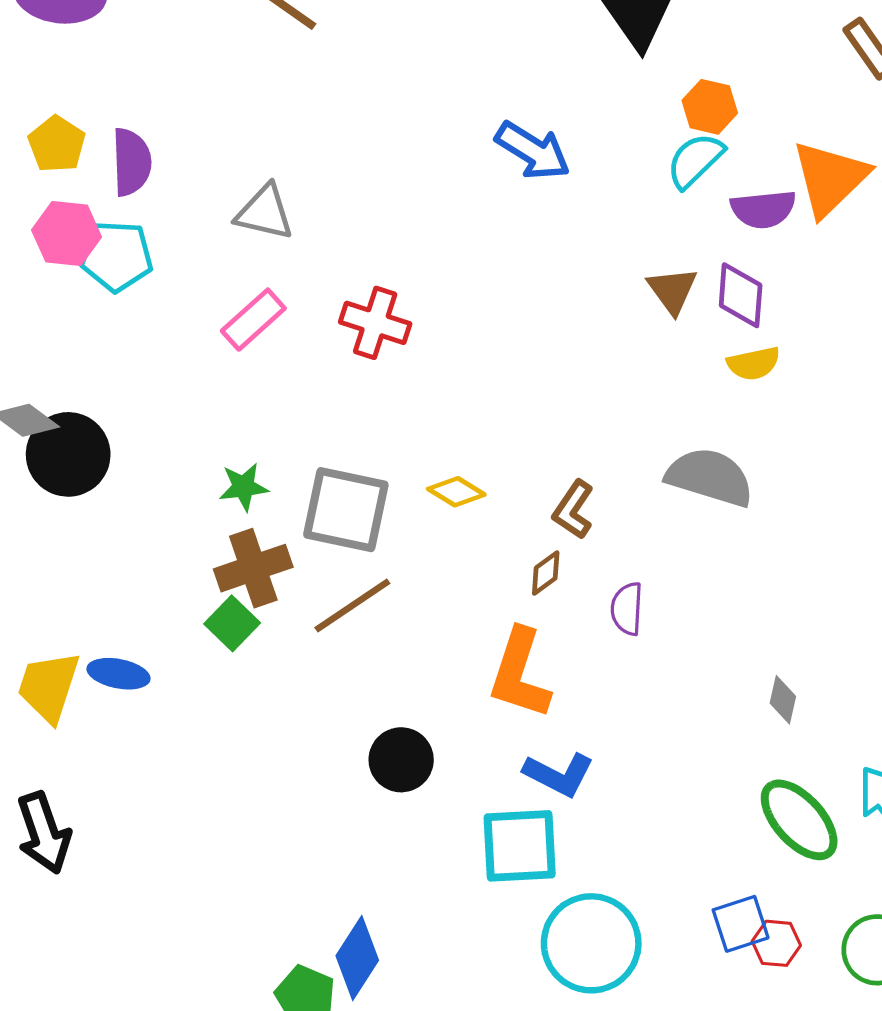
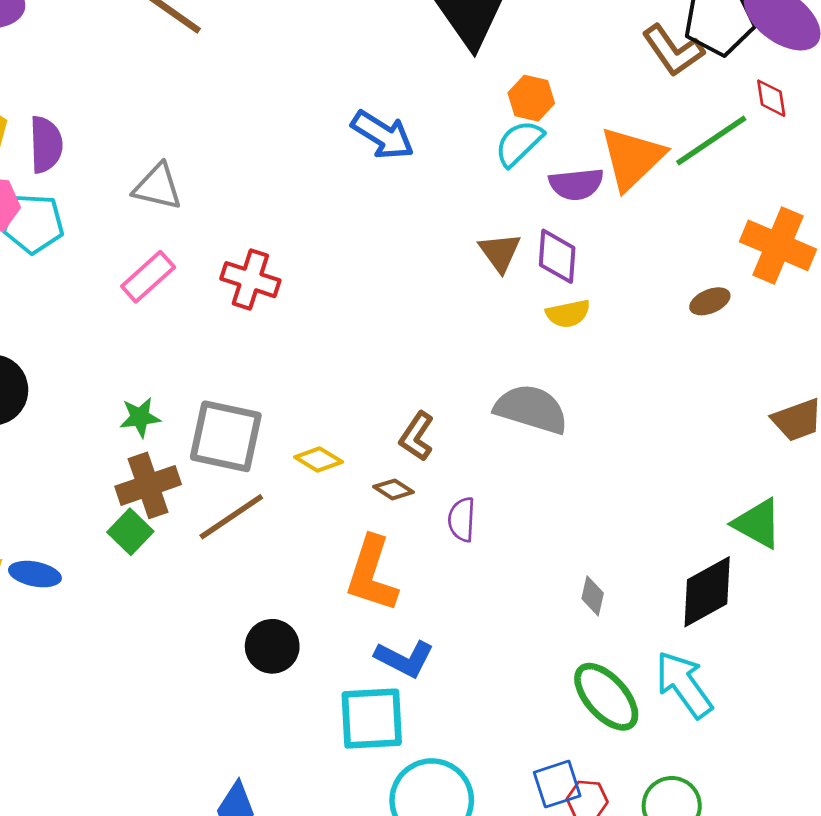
yellow diamond: (456, 492) -> (319, 459), moved
brown diamond: (546, 573) -> (394, 489), turned 69

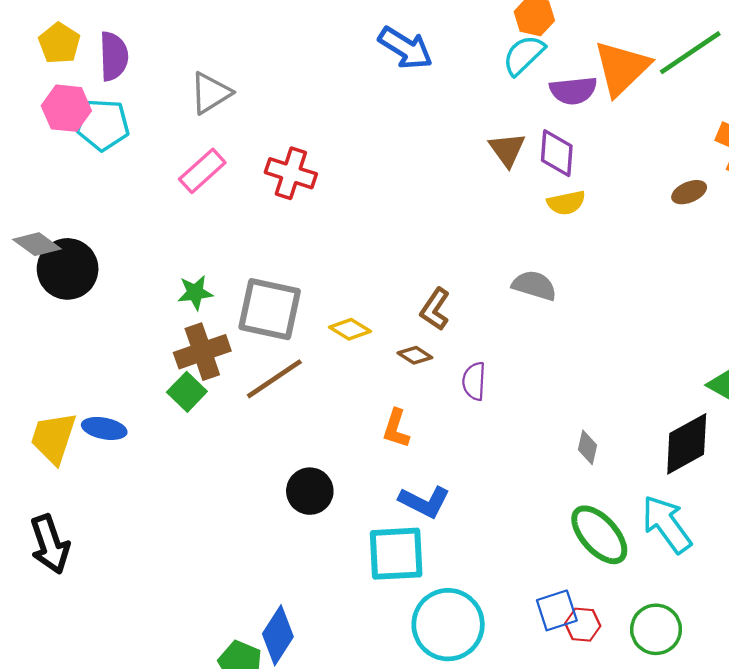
gray triangle: (158, 187) -> (211, 93), turned -45
gray semicircle: (531, 409) -> (534, 285), size x0.7
orange L-shape: (372, 574) -> (396, 428), size x0.6

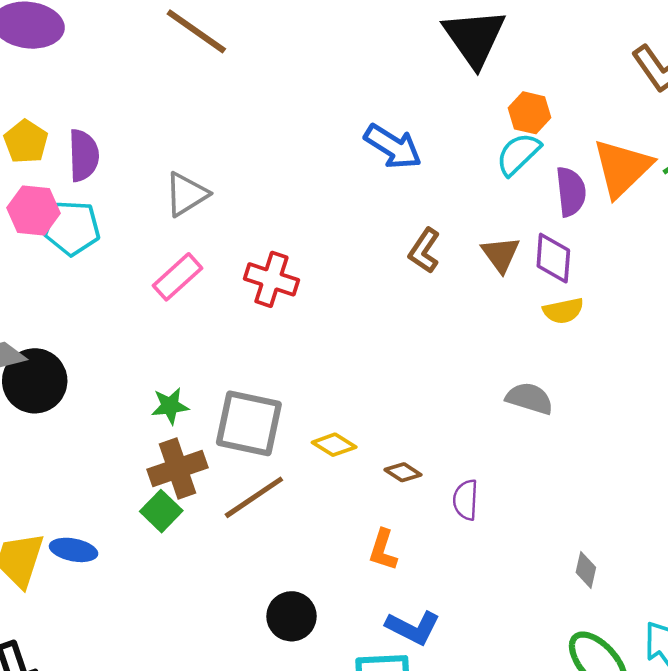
purple semicircle: (573, 91) -> (571, 192), turned -90
brown L-shape: (435, 309) -> (424, 251), moved

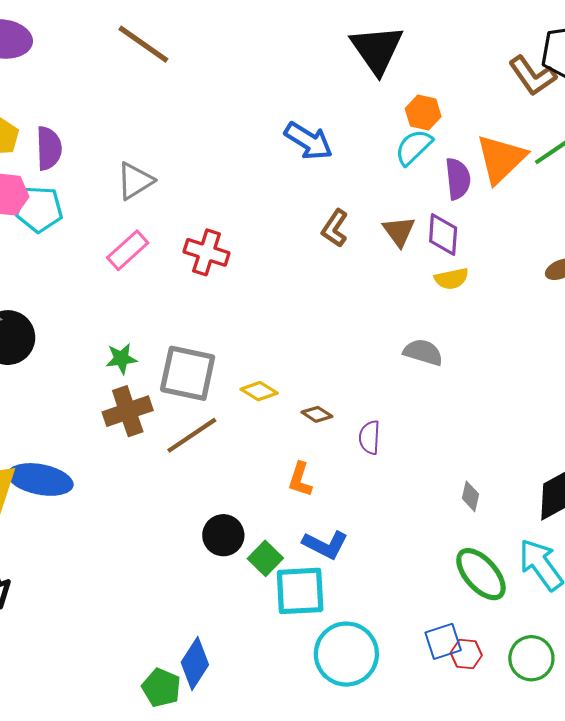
green square: (161, 511) -> (265, 558), moved
blue ellipse: (74, 550) -> (40, 479), size x1.6

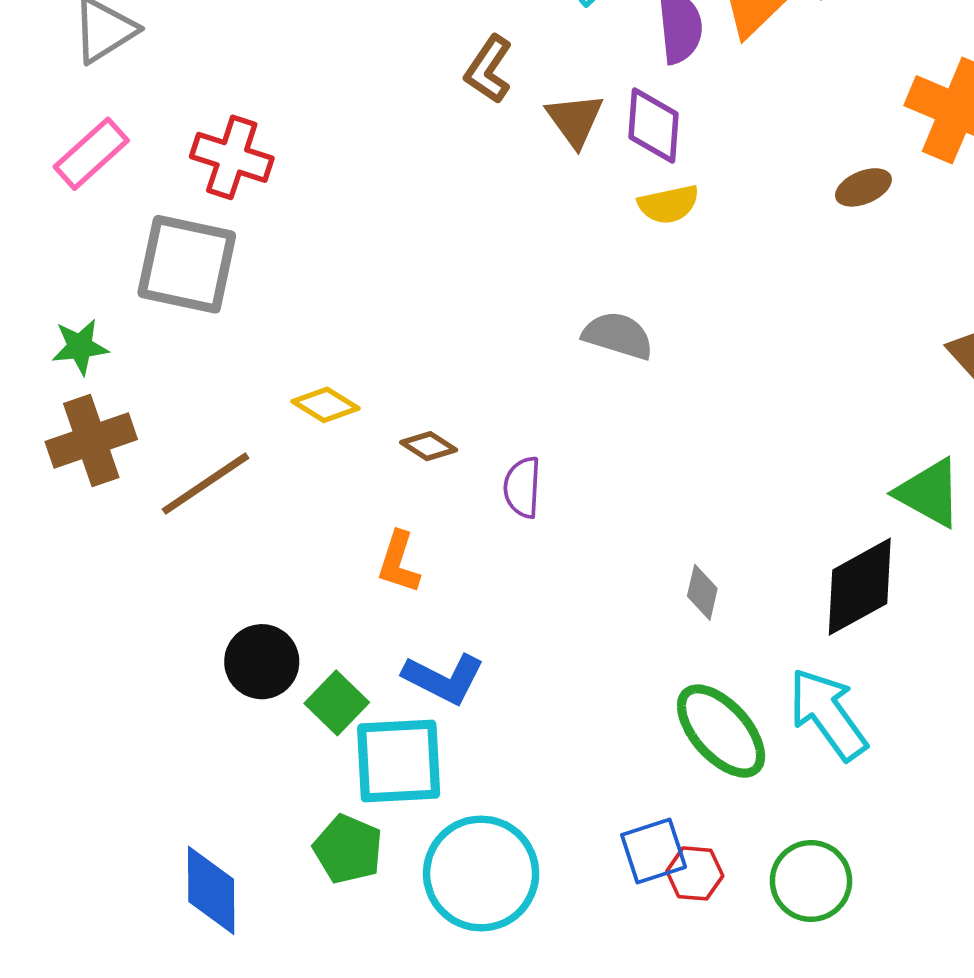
brown L-shape: (335, 228) -> (489, 69), moved
gray square: (188, 373) -> (187, 264), moved
blue diamond: (195, 664) -> (211, 890), turned -33
green pentagon: (161, 688) -> (348, 849), moved

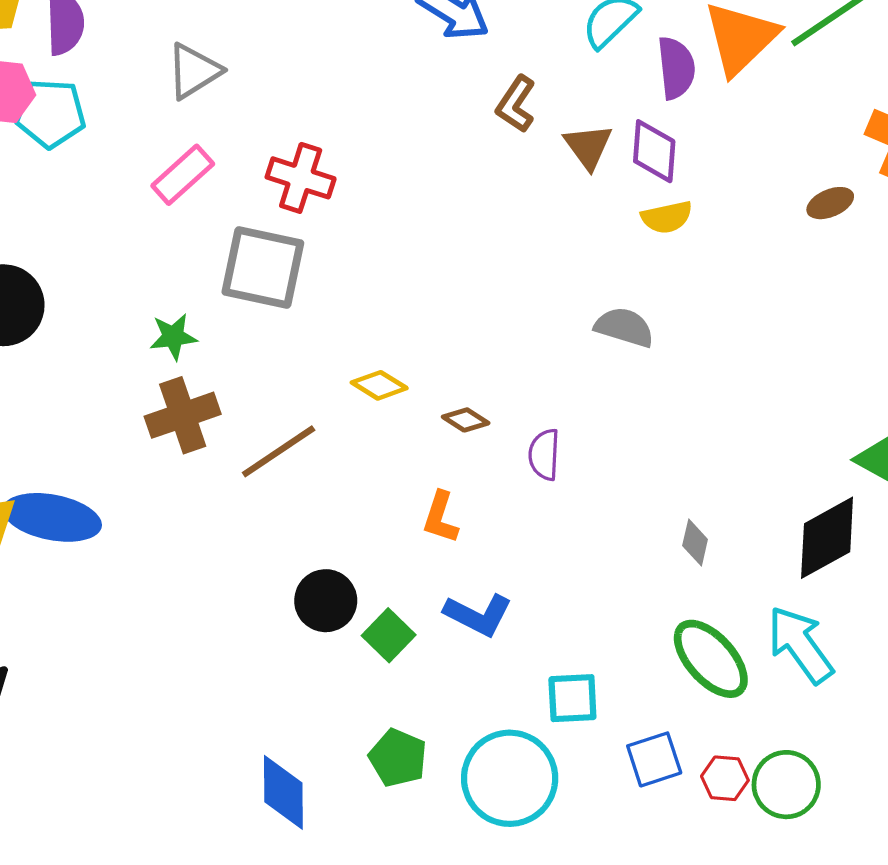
cyan square: (399, 761) -> (572, 698), moved, size x0.7
red hexagon: (695, 873) -> (725, 778), moved

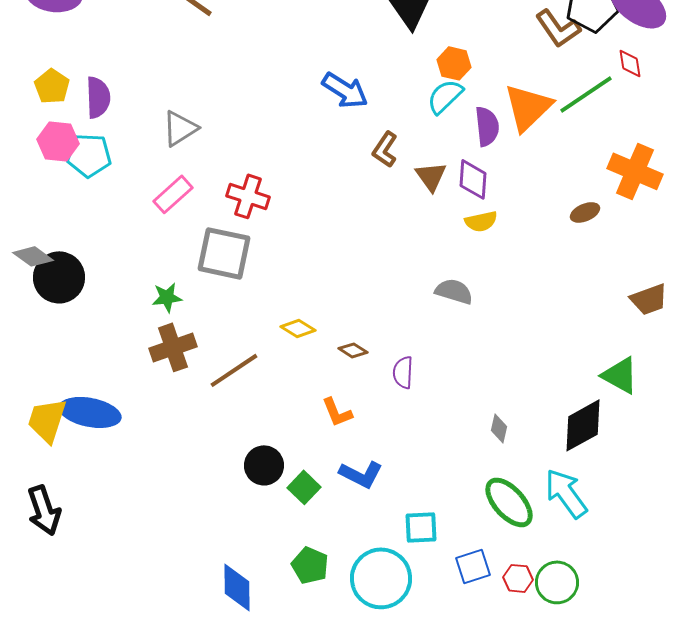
orange L-shape: (440, 517) -> (337, 412), turned -40

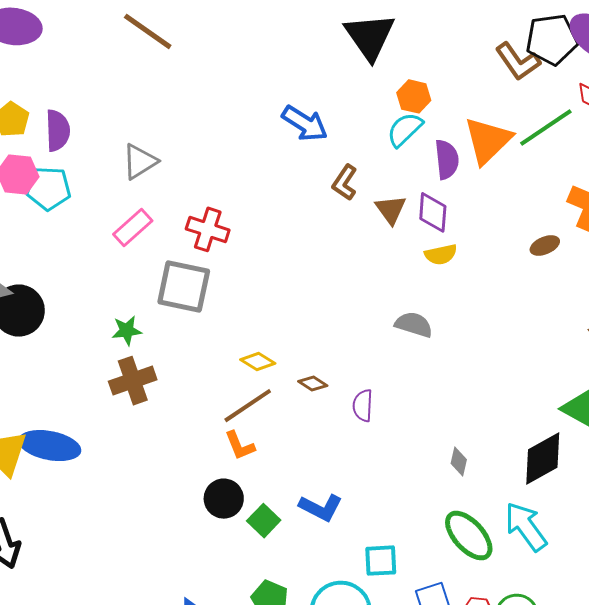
brown line: (234, 370) -> (248, 406), moved
orange L-shape: (337, 412) -> (240, 446), moved

